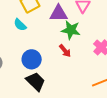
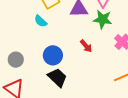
green star: (71, 30) -> (103, 19), moved

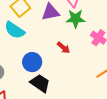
cyan semicircle: (41, 21) -> (15, 30), size x1.5

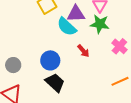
cyan semicircle: (15, 30) -> (67, 27), moved

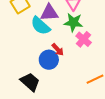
pink cross: (119, 46) -> (84, 39), moved
blue circle: (50, 60) -> (49, 60), moved

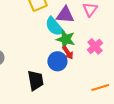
green star: (73, 22) -> (66, 39), moved
black trapezoid: (30, 82) -> (36, 80), turned 30

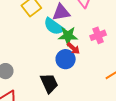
pink cross: (95, 46) -> (98, 35), turned 35

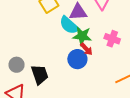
pink cross: (98, 35) -> (112, 39), turned 35
black trapezoid: (49, 83) -> (40, 74), moved

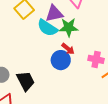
green star: (82, 36) -> (69, 27), moved
pink cross: (112, 39) -> (96, 59), moved

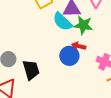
red arrow: (68, 49) -> (79, 46), turned 144

